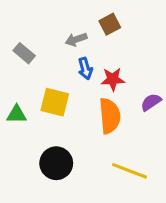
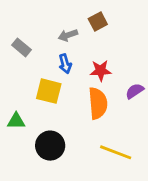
blue arrow: (85, 68) -> (65, 64), moved
green triangle: (17, 114) -> (16, 121), moved

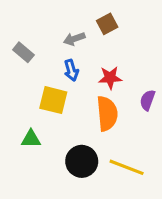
purple semicircle: (135, 91) -> (147, 100), turned -36
green triangle: (16, 121) -> (31, 139), moved
black circle: (50, 146) -> (82, 161), moved

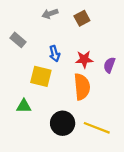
gray arrow: (74, 39) -> (50, 14), moved
purple semicircle: (147, 100) -> (109, 65), moved

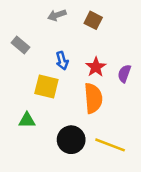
brown square: (82, 18) -> (93, 20), turned -35
red star: (84, 59) -> (96, 67), turned -30

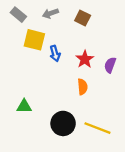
gray rectangle: (21, 45) -> (18, 15), moved
yellow square: (46, 87) -> (34, 40), moved
orange semicircle: (93, 98) -> (83, 87), size x0.6

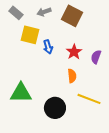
brown square: (83, 18) -> (72, 16), size x1.5
green triangle: (24, 106) -> (21, 93), size x1.6
yellow line: (97, 128) -> (89, 99), moved

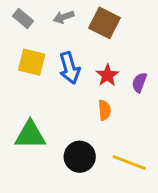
yellow square: (30, 35) -> (32, 62), moved
blue arrow: (48, 47) -> (70, 68), size x1.5
yellow line: (89, 99) -> (129, 163), moved

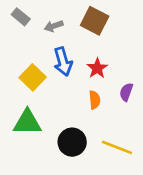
gray arrow: (64, 17) -> (54, 26), moved
yellow square: (32, 62) -> (33, 77), moved, turned 30
purple semicircle: (139, 83) -> (126, 92), moved

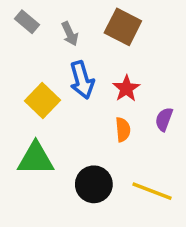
gray arrow: (54, 26) -> (70, 34), turned -96

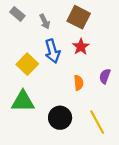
red star: (126, 89) -> (81, 47), moved
yellow line: (152, 191) -> (97, 122), turned 40

